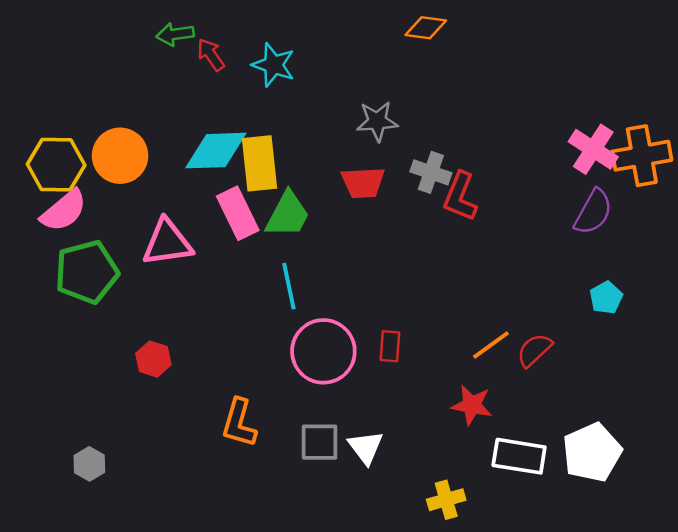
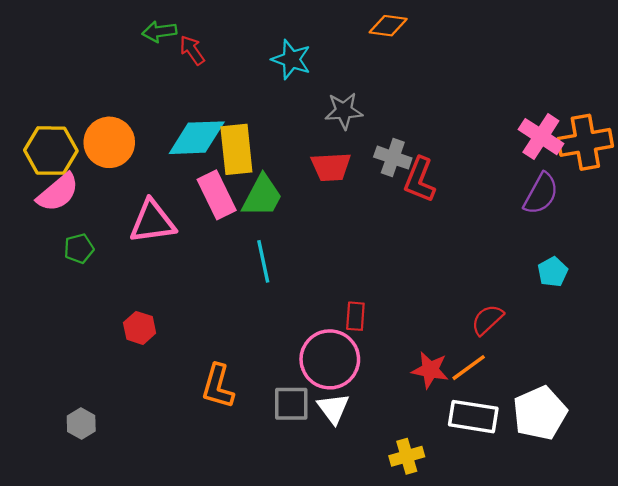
cyan star: (274, 65) -> (291, 59), moved
green pentagon: (87, 272) -> (79, 249), size x0.5
orange line: (491, 345) -> (469, 368), moved
pink circle: (323, 351) -> (330, 359), moved

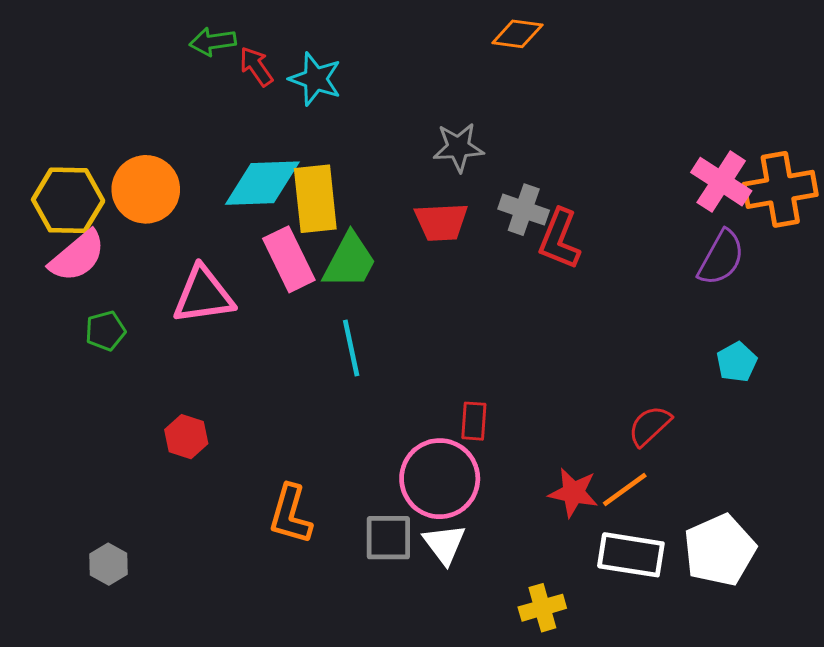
cyan star: (291, 59) -> (315, 79), moved

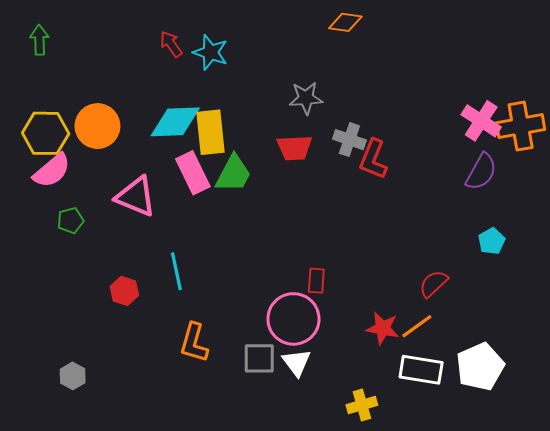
green arrow: (213, 42) -> (39, 40), moved, turned 96
pink triangle: (203, 295) -> (136, 197), turned 30
cyan line: (351, 348) -> (176, 271), moved

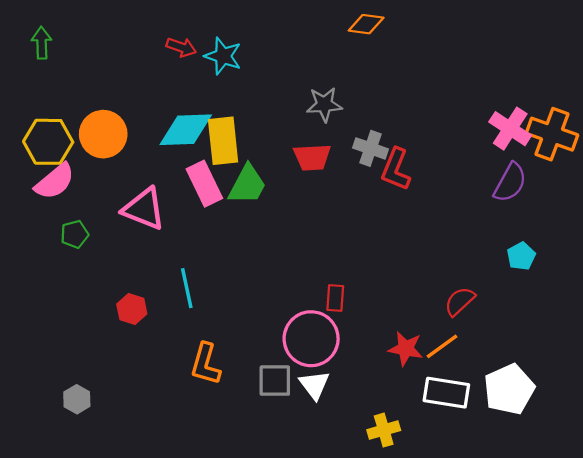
red arrow: (171, 44) -> (181, 47), turned 144
orange cross: (521, 126) -> (552, 134), turned 30

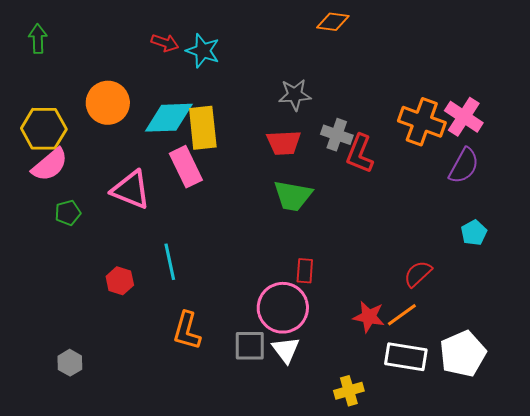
orange circle: (103, 134) -> (108, 103), moved
orange cross: (552, 134) -> (422, 122), moved
green trapezoid: (247, 185) -> (293, 196), moved, turned 72

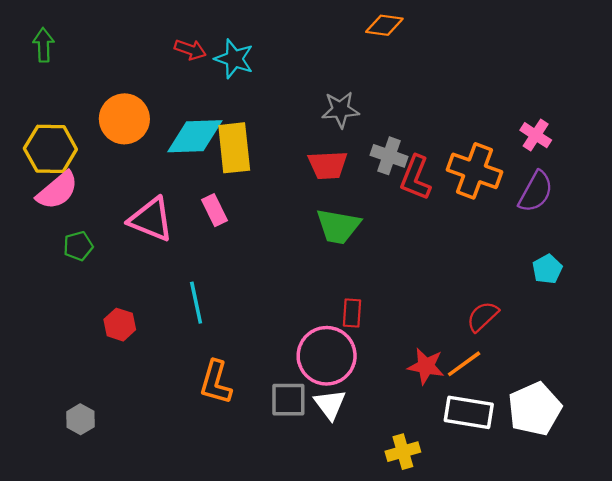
pink cross: (464, 117) -> (536, 135), size x0.7
orange cross: (422, 122) -> (474, 171), moved
pink rectangle: (186, 167) -> (214, 210), moved, size x0.7
red hexagon: (120, 281) -> (120, 325), moved

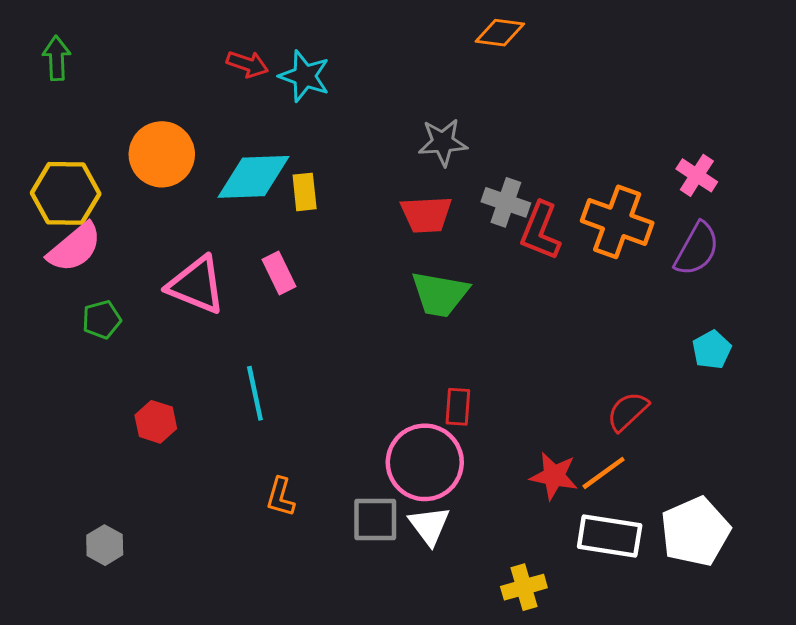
yellow rectangle: (234, 148) -> (305, 192), size x0.6
orange L-shape: (216, 382) -> (280, 497), size x0.7

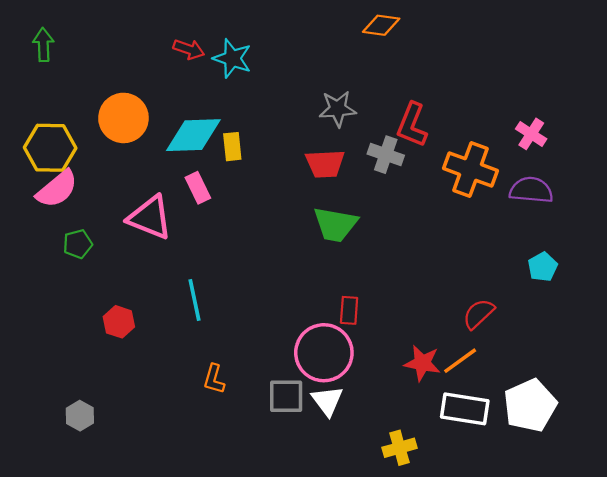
red L-shape: (540, 231) -> (412, 125), moved
purple semicircle: (697, 249) -> (531, 190), turned -114
pink rectangle: (279, 273) -> (198, 188), moved

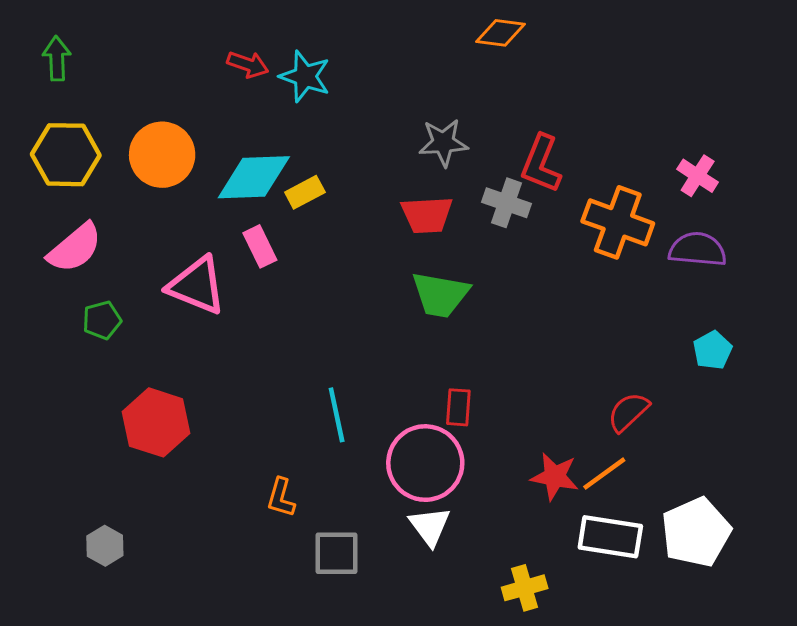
yellow rectangle: (232, 147) -> (305, 192), turned 68
yellow hexagon: (50, 148) -> (66, 155), moved
cyan line: (194, 300) -> (337, 415), moved
red hexagon: (119, 322) -> (156, 422), size x1.6
gray square: (286, 396) -> (337, 553), moved

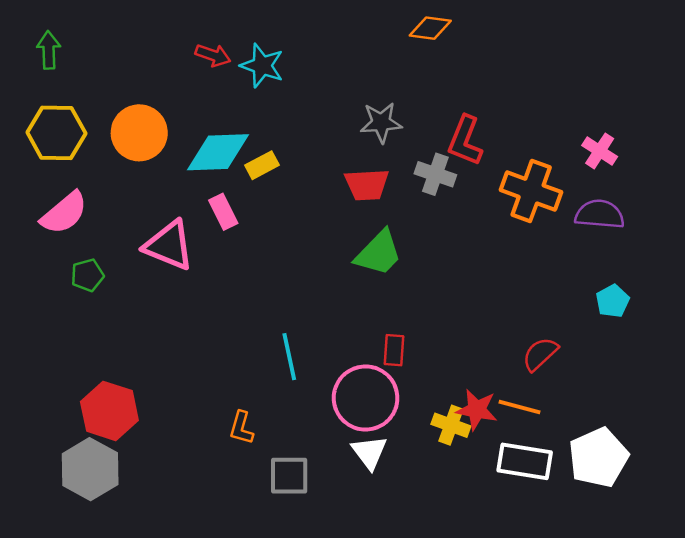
green trapezoid: (440, 295) -> (378, 253), turned -56
red hexagon: (156, 422) -> (109, 411), moved
orange line: (604, 474) -> (519, 407), turned 51
gray hexagon: (105, 546) -> (90, 469), size x1.8
yellow cross: (525, 588) -> (451, 425), moved, turned 36

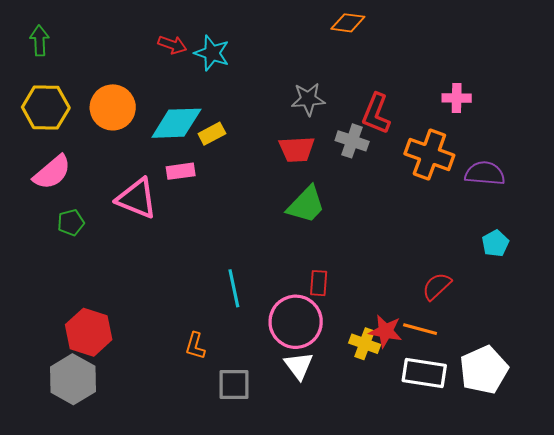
pink cross: (600, 151) -> (457, 98), moved, turned -32
pink rectangle: (223, 212) -> (181, 171), turned -72

